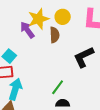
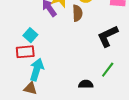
green line: (58, 87) -> (108, 70), moved

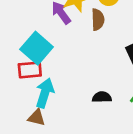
cyan square: (30, 35) -> (37, 48), size x1.6
black semicircle: (86, 84) -> (102, 97), moved

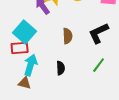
brown semicircle: (98, 20) -> (68, 36), moved
black semicircle: (102, 97) -> (61, 68), moved, turned 88

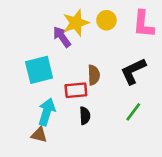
cyan square: (25, 32) -> (39, 70), turned 35
red rectangle: (20, 48) -> (76, 90), moved

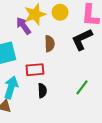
black L-shape: (133, 71) -> (82, 39), moved
brown semicircle: (94, 75) -> (50, 44), moved

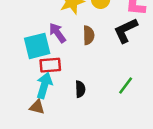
purple arrow: (23, 26) -> (57, 33), moved
red rectangle: (35, 70) -> (50, 65), moved

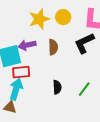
purple arrow: (57, 33) -> (27, 45), turned -66
black semicircle: (80, 89) -> (57, 87), moved

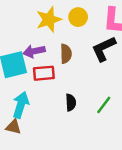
red rectangle: (21, 72) -> (44, 73), moved

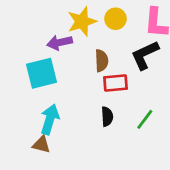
purple arrow: (34, 51) -> (60, 42), moved
red rectangle: (44, 73) -> (116, 83), moved

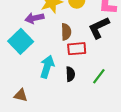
cyan square: (41, 73) -> (21, 41), turned -30
cyan arrow: (50, 119) -> (47, 67), moved

